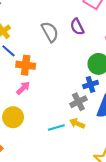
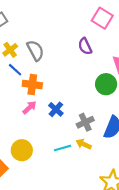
gray semicircle: (50, 32) -> (35, 50), moved
blue cross: (91, 84) -> (56, 109), moved, turned -32
yellow circle: (13, 117) -> (22, 150), moved

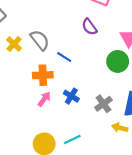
blue line: (15, 70) -> (64, 57), moved
yellow arrow: (84, 144) -> (120, 128), moved
cyan line: (63, 148) -> (72, 140), moved

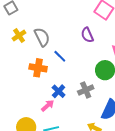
pink arrow: (44, 99) -> (48, 106), moved
gray cross: (103, 104) -> (86, 90), moved

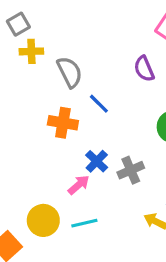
yellow cross: (19, 36) -> (31, 51), moved, turned 32
gray cross: (86, 90) -> (131, 170), moved

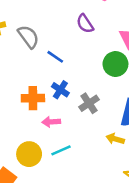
orange cross: (63, 123) -> (33, 98), moved
blue cross: (97, 161) -> (60, 90), moved
pink arrow: (79, 185) -> (51, 122), turned -132

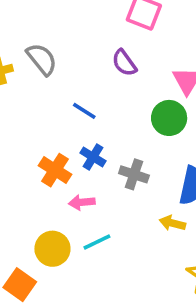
gray semicircle: (28, 37) -> (42, 59), moved
orange cross: (33, 98) -> (55, 170), turned 35
gray cross: (89, 103) -> (134, 174), turned -36

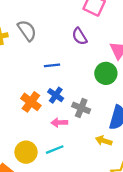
blue line: (84, 111) -> (52, 65), turned -42
pink arrow: (82, 202) -> (59, 123), moved

